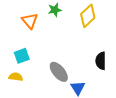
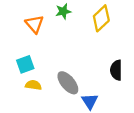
yellow semicircle: (16, 77) -> (33, 85), moved

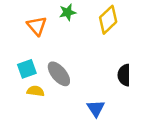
gray ellipse: (68, 83) -> (59, 74), moved

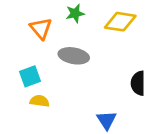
yellow diamond: (108, 20) -> (120, 22), turned 52
gray ellipse: (59, 74) -> (74, 56), moved, turned -40

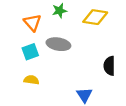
cyan square: (30, 76) -> (30, 52), moved

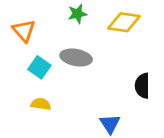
orange triangle: (32, 23) -> (24, 31), moved
cyan square: (30, 52) -> (39, 67), turned -35

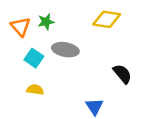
green star: (77, 14) -> (46, 22), moved
black semicircle: (142, 86) -> (122, 74), turned 140

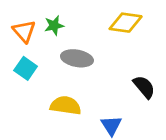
cyan square: (34, 58) -> (26, 68), moved
yellow semicircle: (35, 90) -> (66, 105), moved, size x1.5

